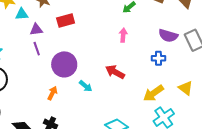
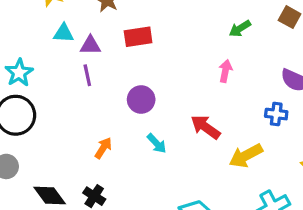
cyan triangle: (22, 14) -> (64, 33), moved
purple circle: (64, 64) -> (141, 100), moved, size x0.7
yellow arrow: (153, 93) -> (246, 156), moved

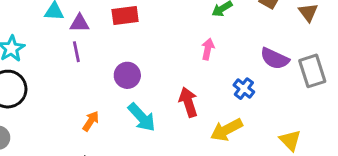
blue cross: (276, 114) -> (244, 89), moved, turned 30
red arrow: (206, 127) -> (188, 102), turned 36
cyan arrow: (157, 143) -> (142, 117), size x1.5

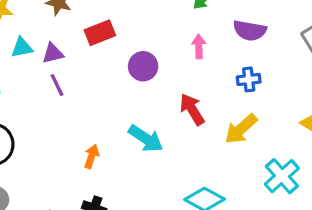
purple semicircle: (275, 59) -> (250, 31), moved
purple circle: (127, 75) -> (143, 66), moved
blue cross: (244, 89) -> (249, 79), turned -30

